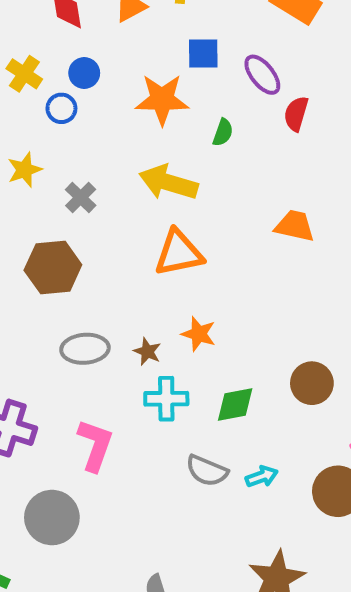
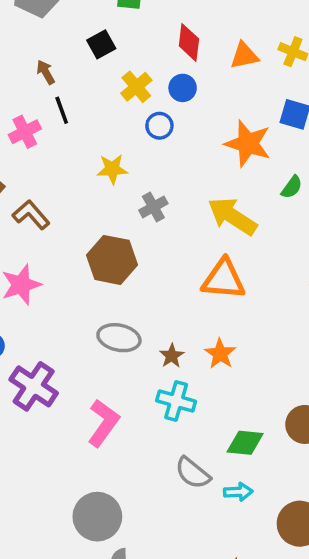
blue circle: (84, 73) -> (183, 88), moved
green diamond: (235, 405) -> (245, 443), moved
gray circle: (52, 518) -> (97, 517), moved

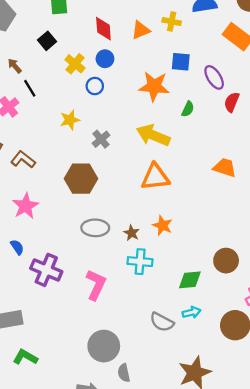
gray semicircle: (193, 473) -> (162, 322), moved

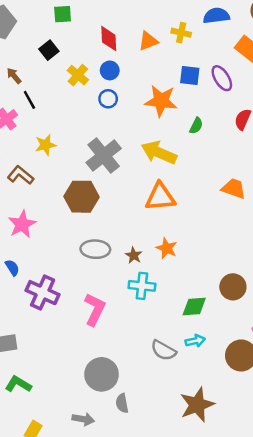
purple ellipse: (214, 77) -> (222, 78), moved
blue circle: (95, 86) -> (108, 99), moved
yellow star: (70, 120) -> (46, 145), moved
gray cross: (101, 139) -> (104, 155), size x1.8

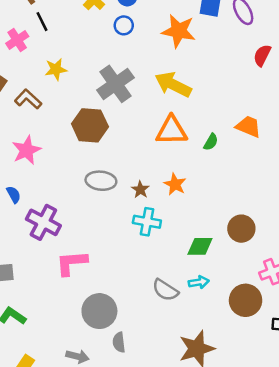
green semicircle: (196, 126) -> (211, 142), moved
pink L-shape: (95, 309) -> (72, 263), moved, turned -124

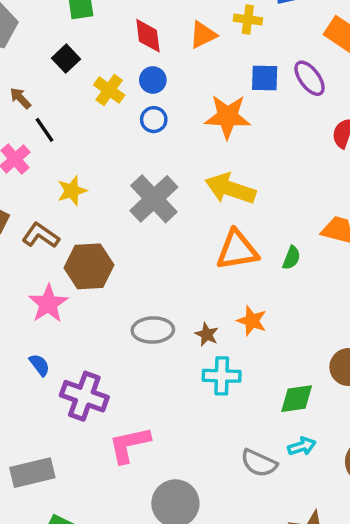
brown hexagon: (90, 125) -> (89, 266), moved

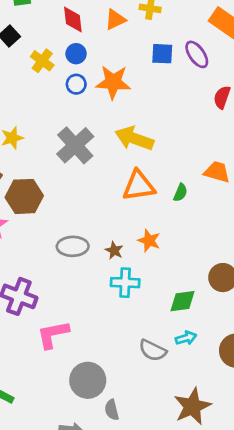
orange star: (228, 117) -> (113, 82), moved

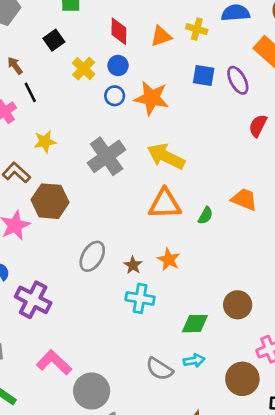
gray ellipse: (73, 246) -> (92, 256), turned -64
pink L-shape: (53, 334) -> (54, 362), moved, turned 48

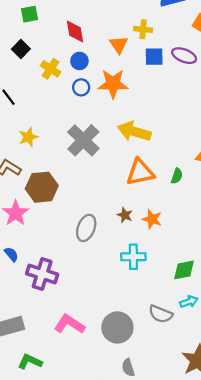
yellow cross: (197, 29) -> (143, 29), moved
orange triangle: (161, 36) -> (119, 45), moved, turned -36
purple ellipse: (238, 80) -> (184, 56), turned -30
brown star: (133, 265) -> (125, 215), moved
gray circle: (92, 391) -> (117, 327), moved

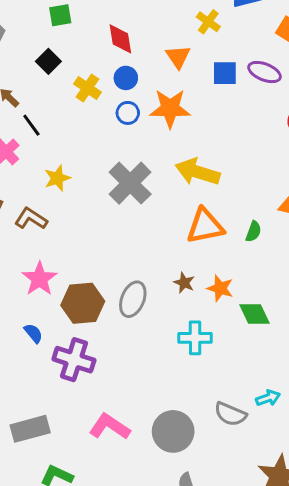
yellow cross: (143, 29) -> (208, 22), moved, turned 30
brown hexagon: (42, 187) -> (83, 303), moved
green diamond: (184, 270) -> (254, 314), moved, turned 75

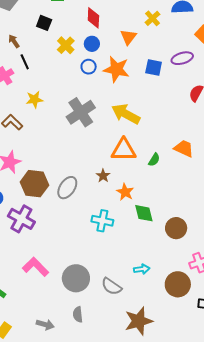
black square: (48, 61) -> (44, 23), turned -35
purple ellipse: (264, 72) -> (182, 58), turned -50
blue square: (225, 73) -> (154, 67), moved
brown star: (184, 283) -> (103, 176), moved
gray semicircle: (230, 414) -> (112, 286), moved

